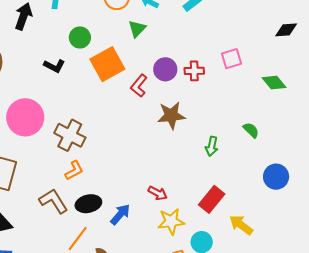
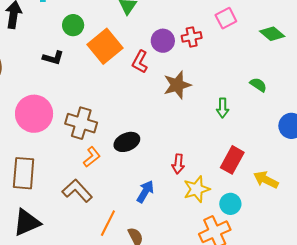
red arrow: (158, 193) -> (178, 164), turned 78
black ellipse: (88, 204) -> (127, 142), moved

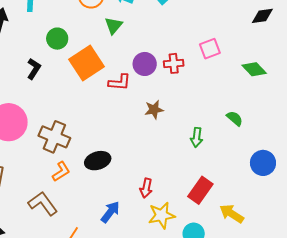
black L-shape: (53, 58) -> (34, 69), turned -80
red L-shape: (140, 62) -> (120, 82), turned -120
brown star: (177, 85) -> (154, 110), size x0.7

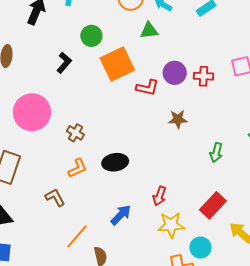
green triangle: (114, 26) -> (149, 31), turned 36
brown cross: (54, 137) -> (75, 133), size x0.6
brown L-shape: (43, 204) -> (55, 197), size x0.7

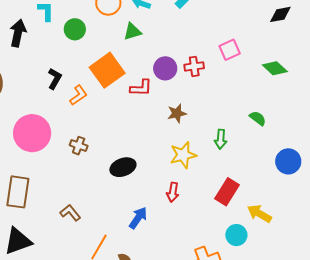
green circle: (91, 36) -> (75, 29), moved
orange L-shape: (78, 168) -> (78, 95), moved
yellow star: (171, 225) -> (183, 155), moved
cyan circle: (200, 248) -> (236, 235), moved

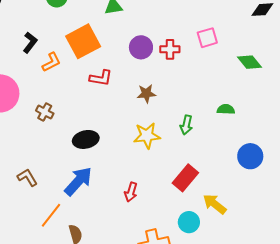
red L-shape: (141, 88) -> (101, 78), moved
green semicircle: (258, 118) -> (226, 109), turned -42
red arrow: (173, 192) -> (131, 192), moved
blue arrow: (138, 218) -> (78, 181), moved, size x1.4

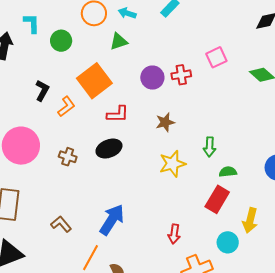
green semicircle: (226, 109) -> (228, 172), moved
black ellipse: (86, 139) -> (109, 149), moved
red arrow: (131, 192) -> (174, 234), moved
yellow arrow: (215, 204) -> (250, 220), turned -105

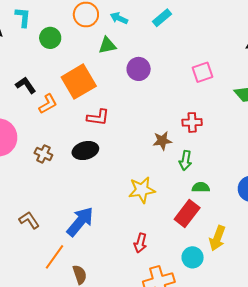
red cross: (181, 75) -> (192, 122), moved
purple circle: (152, 78) -> (139, 69), moved
black L-shape: (42, 90) -> (26, 85), turned -70
brown star: (165, 122) -> (162, 141), moved
yellow star: (172, 164) -> (142, 190), moved

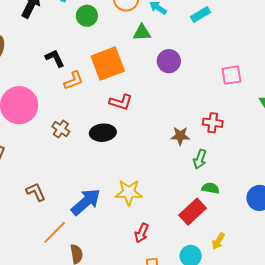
yellow star: (142, 190) -> (129, 192), moved
yellow arrow: (217, 238) -> (218, 241), size x0.7

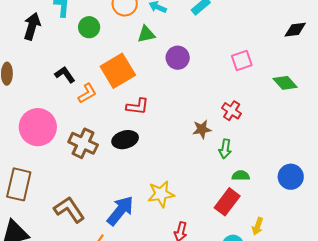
red cross: (213, 123) -> (232, 111), turned 36
brown cross: (61, 129) -> (83, 143), size x1.6
brown L-shape: (36, 192) -> (69, 210), size x1.5

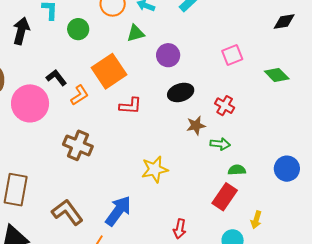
pink circle: (38, 127) -> (30, 103), moved
black ellipse: (125, 140) -> (181, 92), moved
green arrow: (225, 149) -> (220, 144), turned -90
yellow star: (161, 194) -> (155, 169), moved

